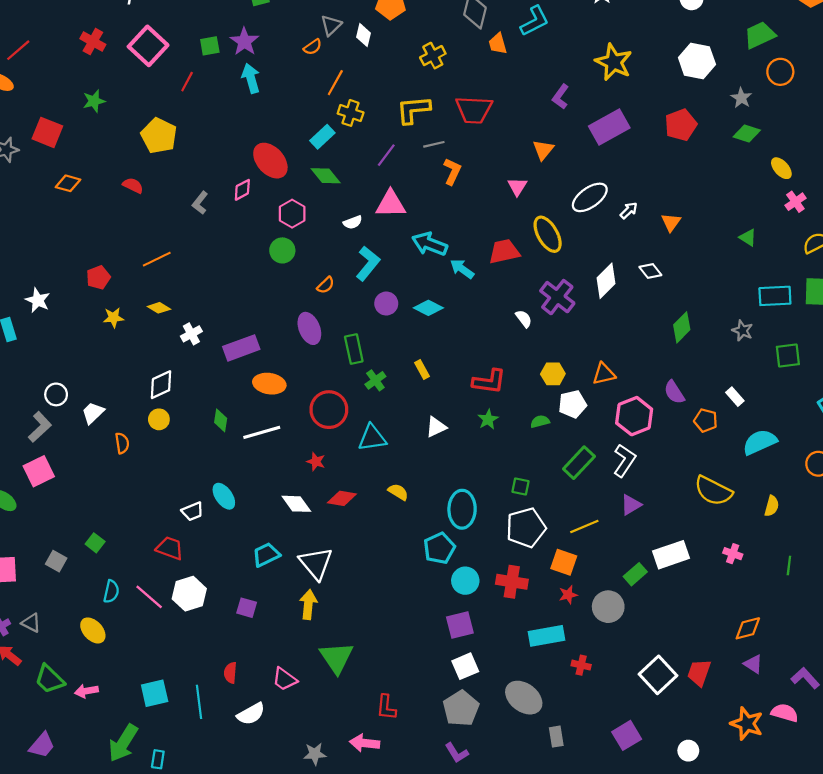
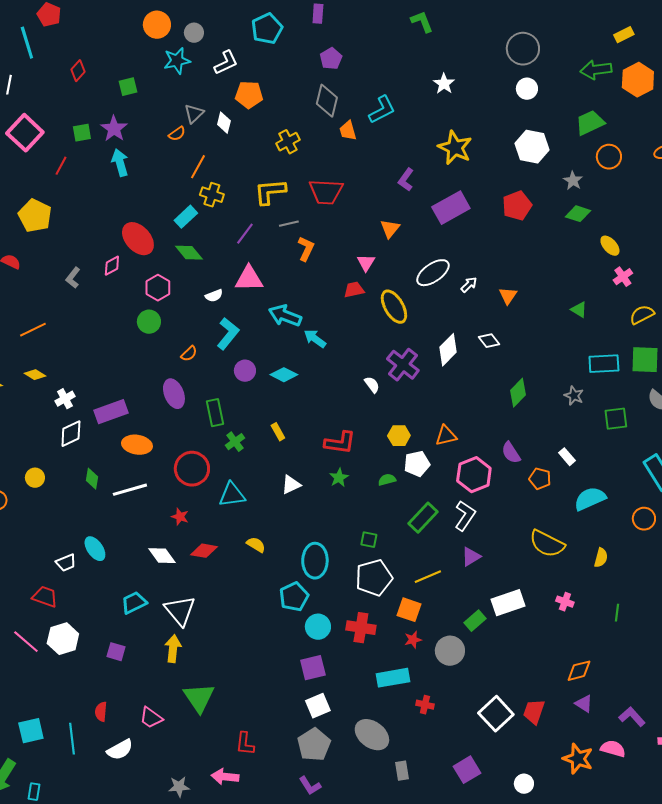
red trapezoid: (504, 252) -> (354, 290), moved, size x0.7
white diamond: (161, 385) -> (71, 434), moved

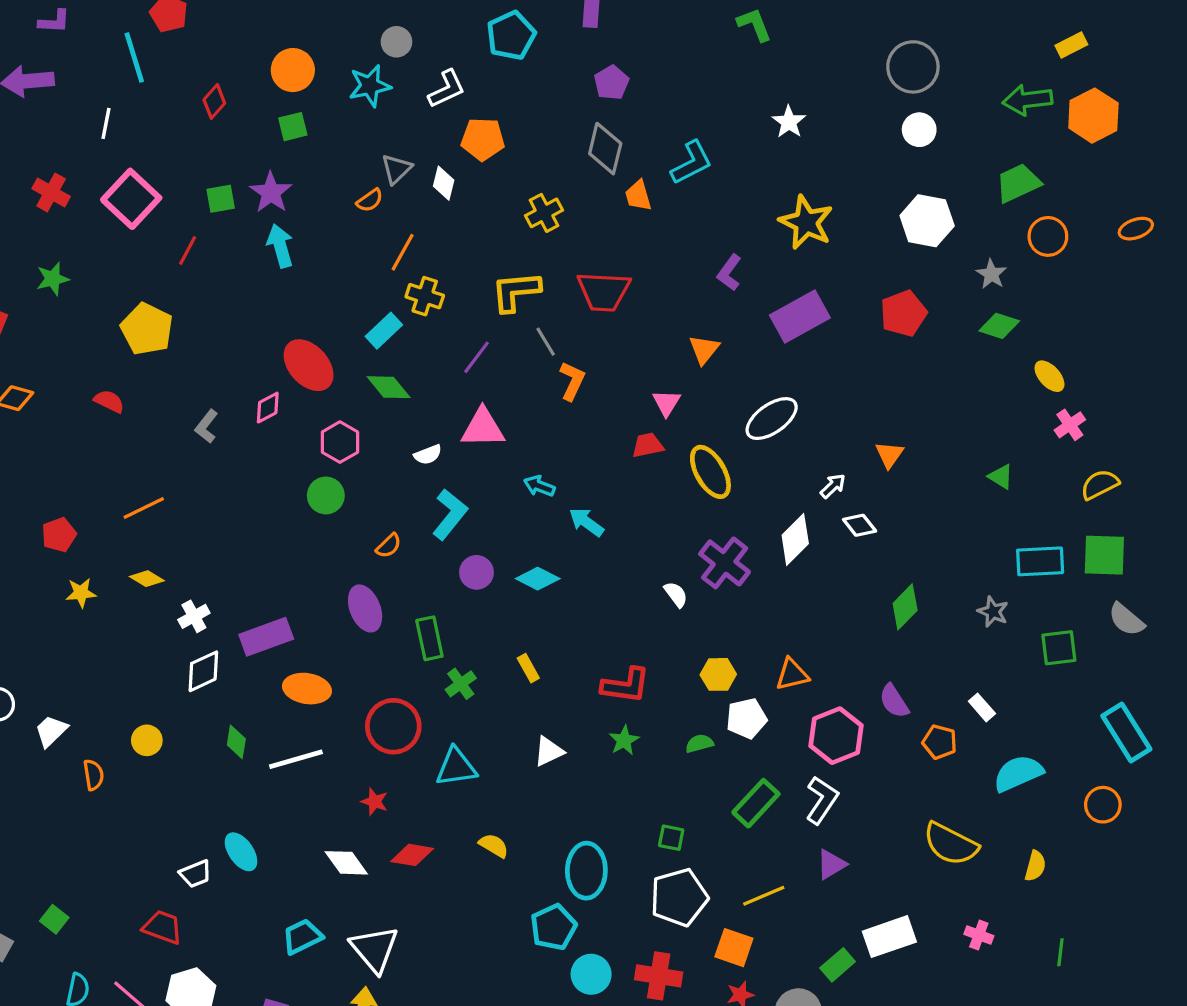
orange circle: (157, 25) -> (293, 70), moved
gray line: (289, 224) -> (546, 342), turned 72
white arrow: (469, 285) -> (833, 486), moved
cyan arrow: (285, 316) -> (539, 486), size x0.6

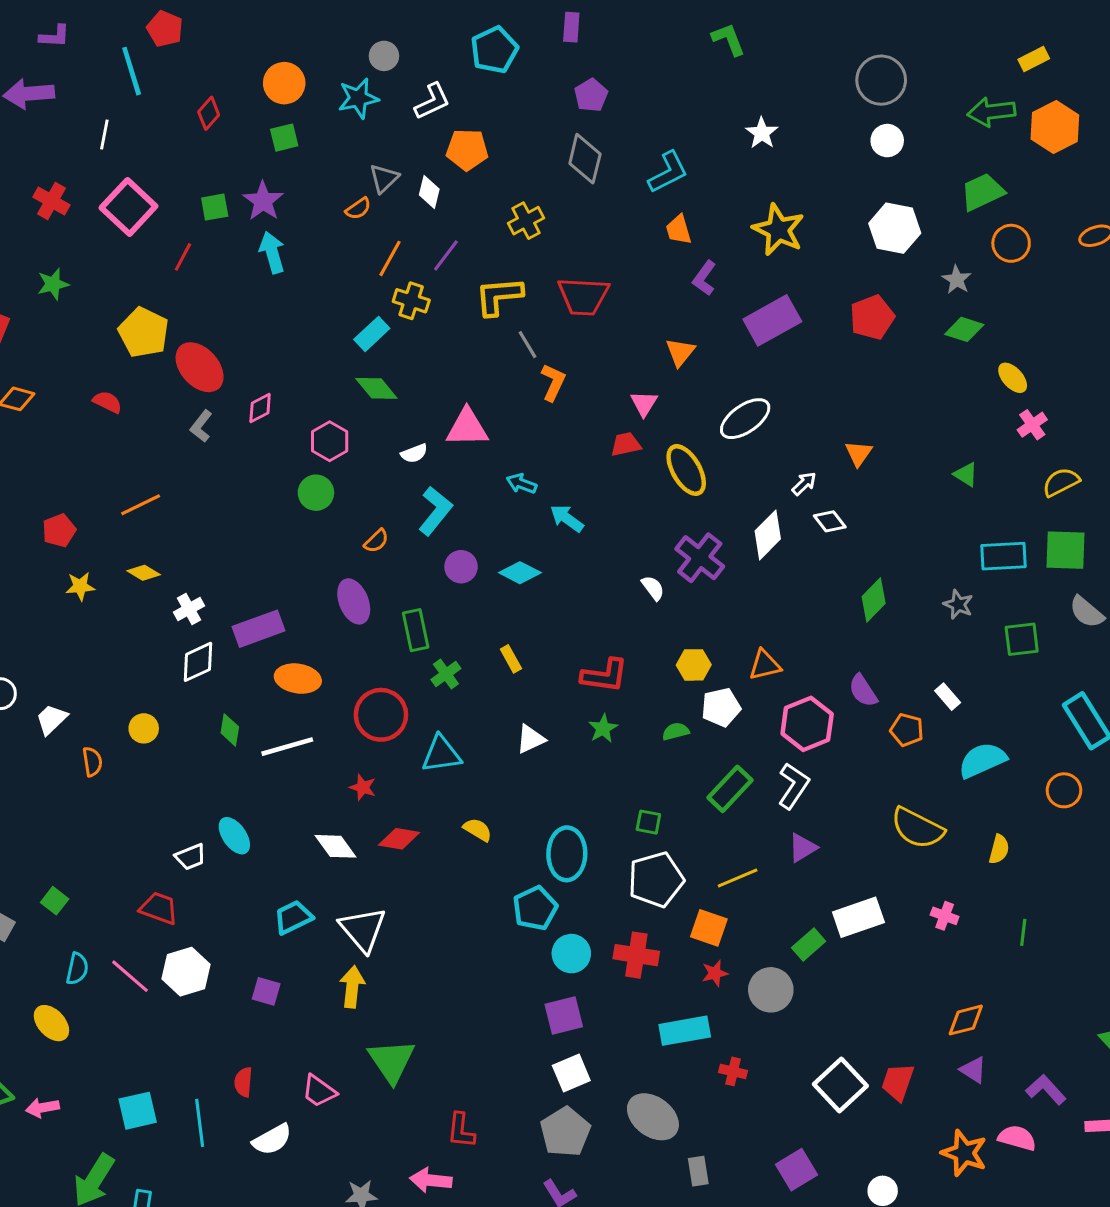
orange trapezoid: (638, 196) -> (679, 230), moved
purple line: (477, 357) -> (446, 255), moved
red ellipse: (309, 365) -> (200, 367), moved

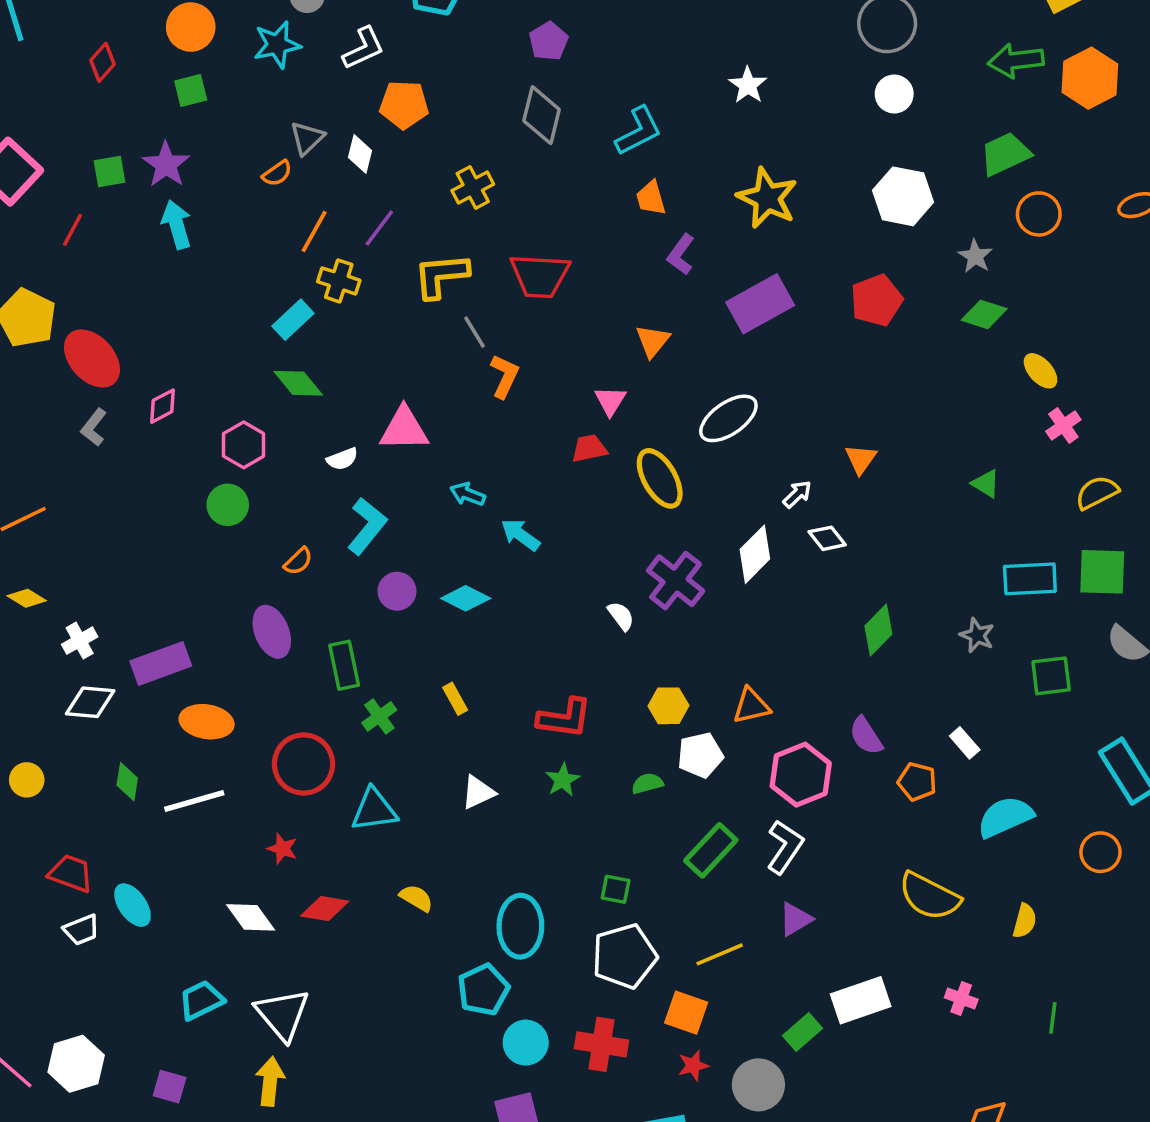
white diamond: (198, 662) -> (90, 702), turned 30
red trapezoid: (159, 908) -> (71, 873), moved

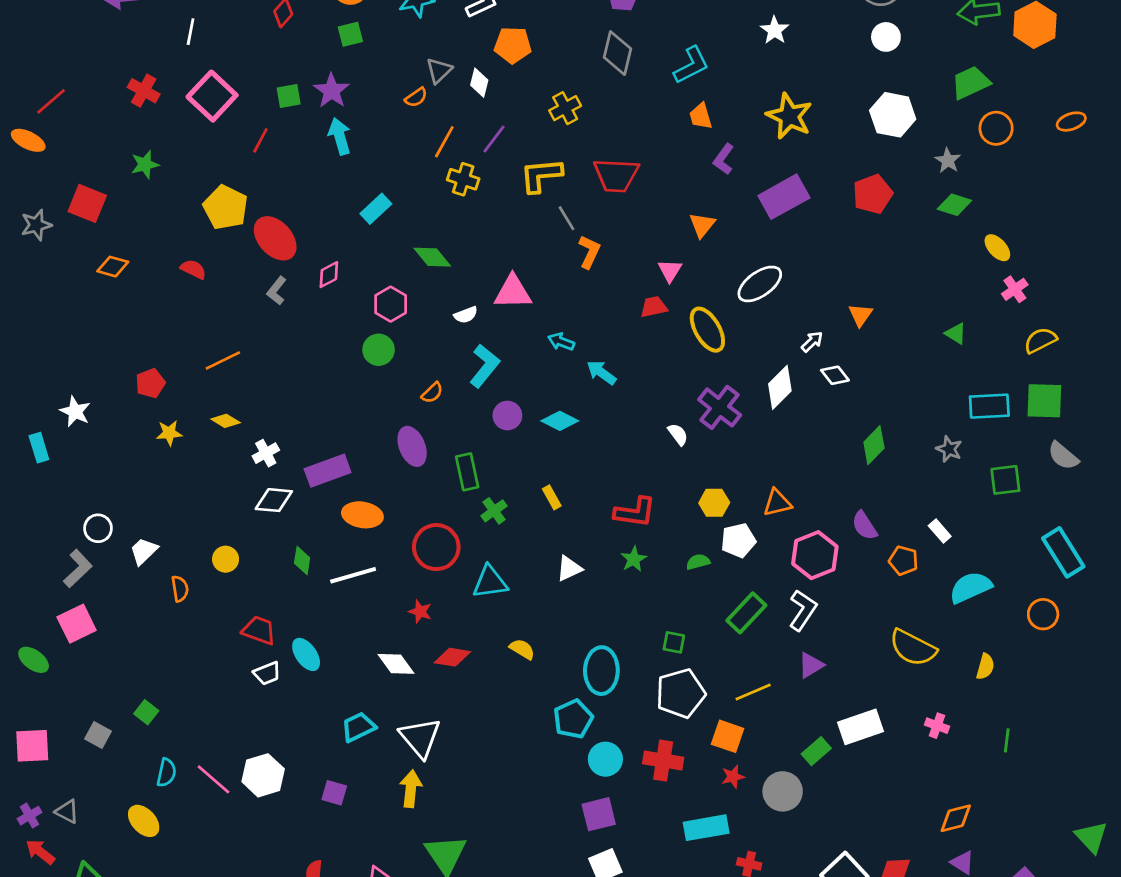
cyan rectangle: (293, 320) -> (376, 209), moved

